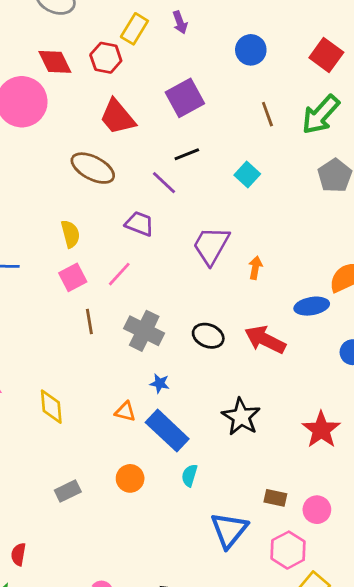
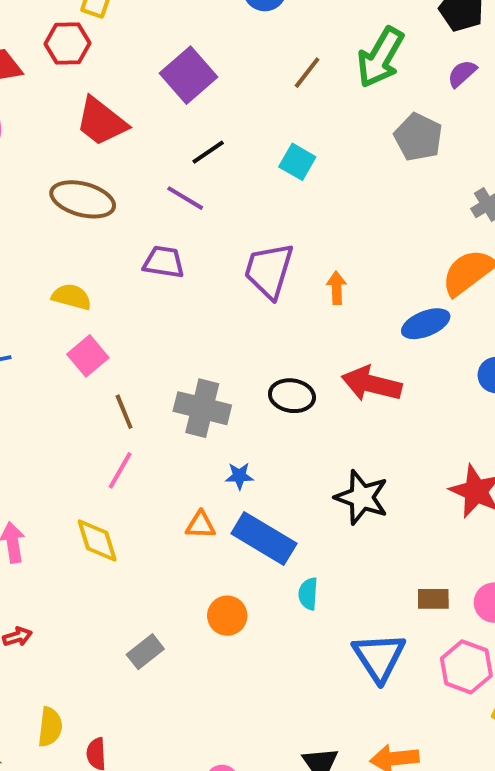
brown line: (267, 114) -> (307, 73), turned 70
yellow semicircle: (70, 234) -> (72, 297), turned -48
pink line: (119, 274) -> (120, 470), moved

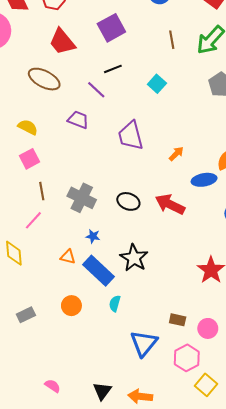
brown line: (307, 73) -> (172, 40), turned -60
purple trapezoid: (269, 271) -> (131, 136), turned -44
orange arrow: (337, 288) -> (176, 154), moved, turned 35
black star: (362, 497) -> (134, 258), moved

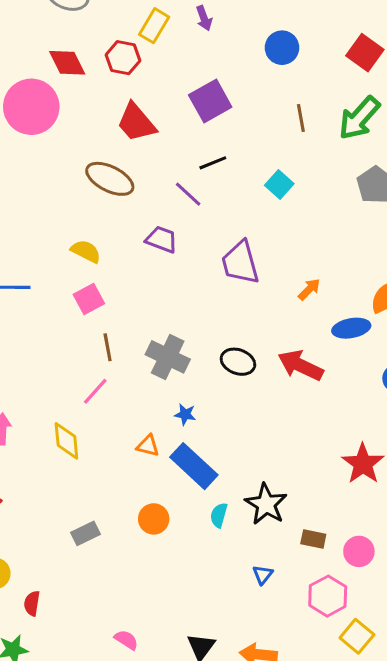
black star: (134, 258) -> (266, 504), moved
blue triangle: (144, 343) -> (263, 575), size x0.5

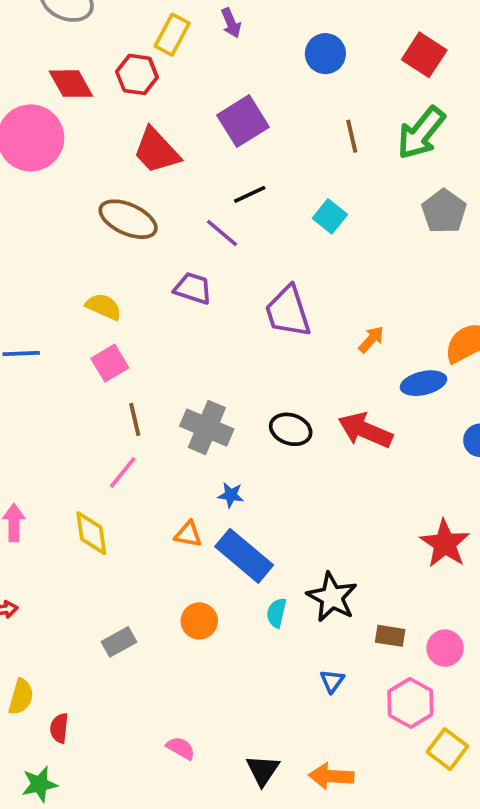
pink semicircle: (126, 640) -> (181, 748), moved

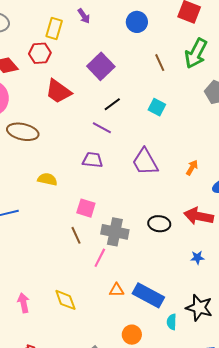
brown ellipse: (128, 219) -> (23, 132), moved
pink square: (110, 363) -> (86, 208), moved, turned -30
pink line: (123, 472) -> (100, 258), moved
blue star: (231, 495) -> (197, 258), moved

